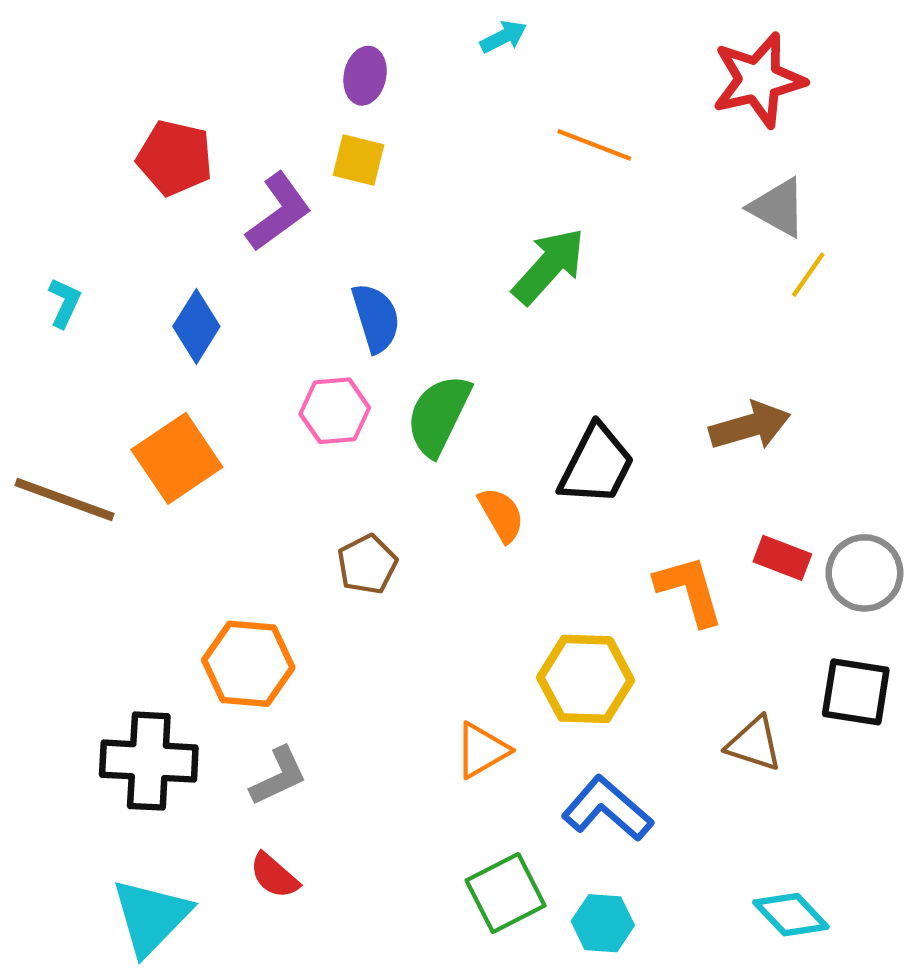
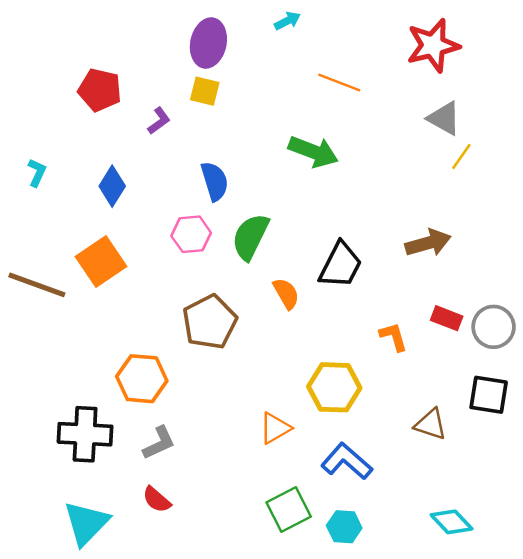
purple ellipse: (365, 76) -> (208, 43), size x1.5
purple L-shape: (279, 212) -> (159, 121), size x0.6
green arrow: (549, 266) -> (313, 152), turned 69
brown pentagon: (367, 564) -> (210, 322), size x1.6
orange L-shape: (689, 590) -> (394, 337), size x0.7

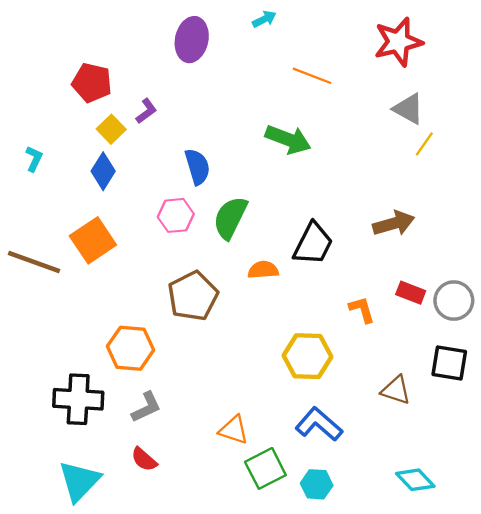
yellow square: (205, 91) -> (111, 129), moved, turned 32
orange semicircle: (286, 294) -> (263, 270), turned -64
orange triangle: (275, 428) -> (234, 430), moved, turned 48

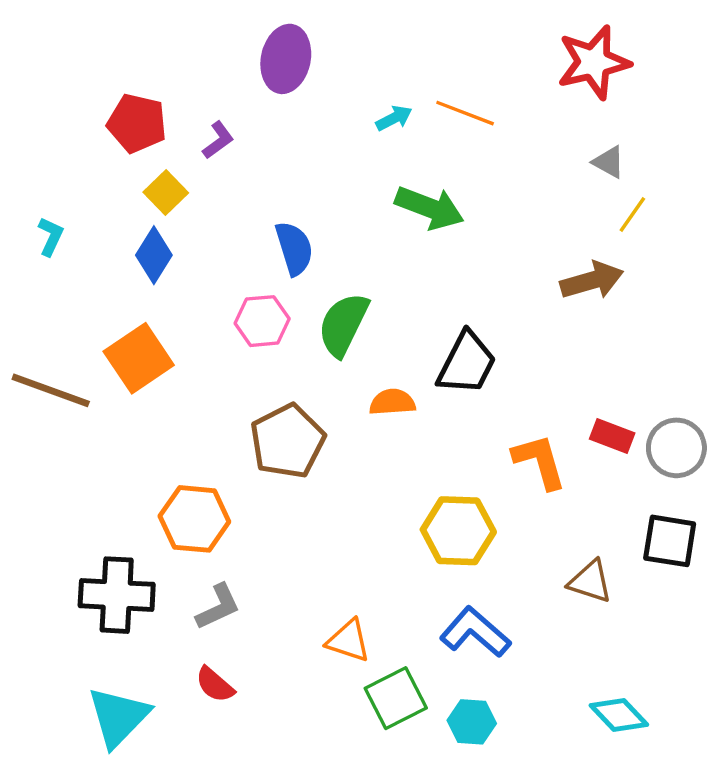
cyan arrow: (264, 19) -> (394, 118), moved
gray triangle: (408, 109) -> (609, 162), size x0.7
purple L-shape: (146, 111) -> (218, 140), moved
brown arrow: (394, 223) -> (592, 280), moved
orange L-shape: (362, 310) -> (539, 461), size x1.4

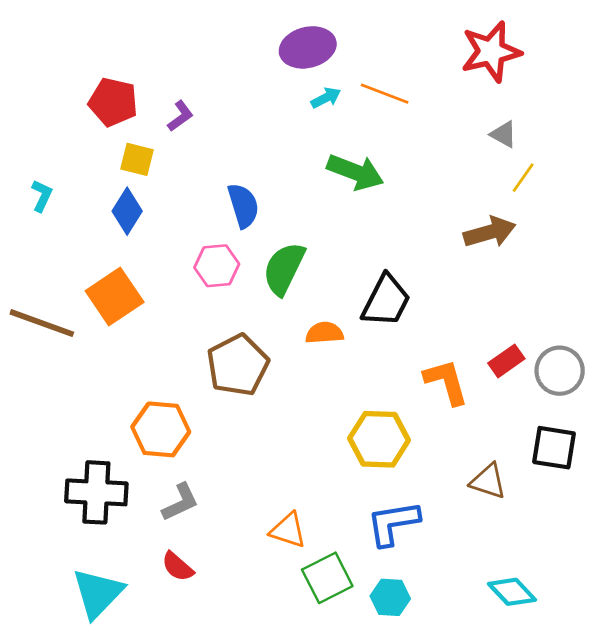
purple ellipse: (286, 59) -> (308, 47), moved, turned 64
yellow square: (166, 193) -> (137, 159), turned -32
red rectangle: (612, 436) -> (506, 361), turned -56
blue L-shape: (475, 632) -> (393, 523), turned -50

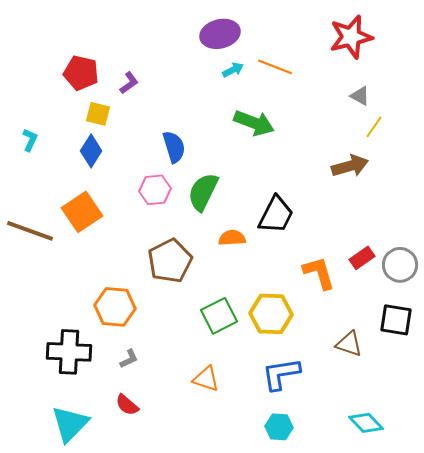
gray L-shape: (180, 502) -> (129, 359), size x0.7
green square: (327, 578) -> (219, 316), moved

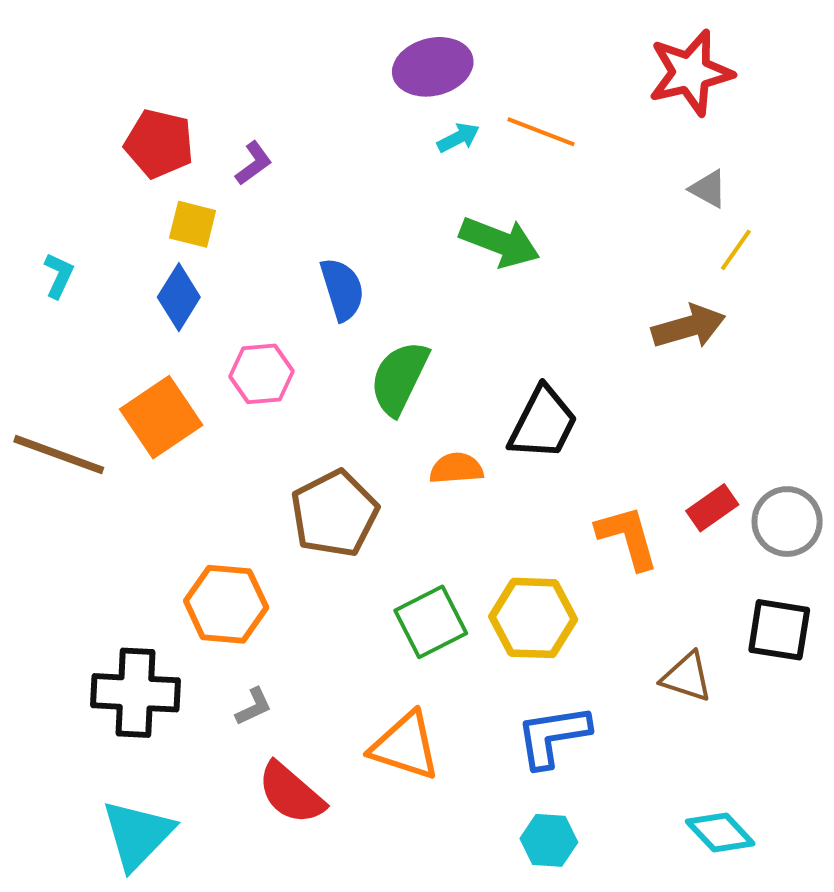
pink hexagon: (155, 190) -> (261, 374), moved
orange triangle: (206, 379) -> (405, 746), size x1.4
red semicircle: (127, 405) -> (291, 793), moved, size x1.5

